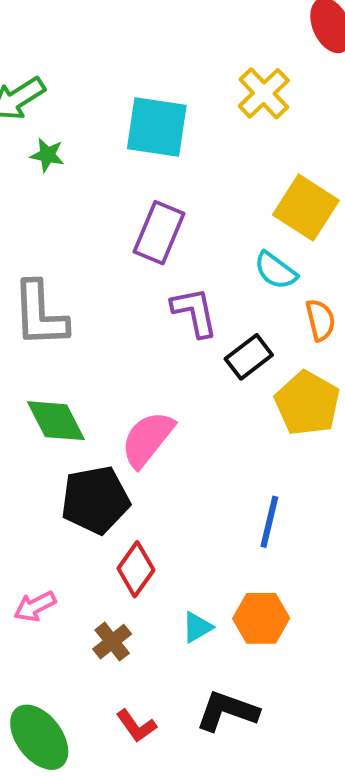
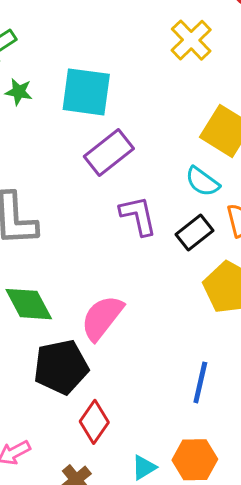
cyan square: (157, 127) -> (86, 92), moved
purple rectangle: (159, 233) -> (109, 153), turned 30
black rectangle: (249, 357) -> (195, 233), moved

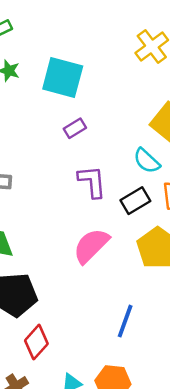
purple rectangle: (109, 153) -> (75, 128), size x0.6
pink semicircle: (102, 318) -> (91, 246), moved

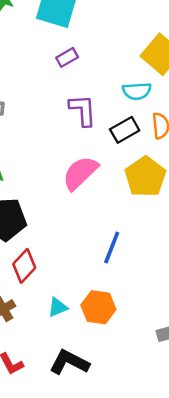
cyan semicircle: (147, 161) -> (137, 91), turned -48

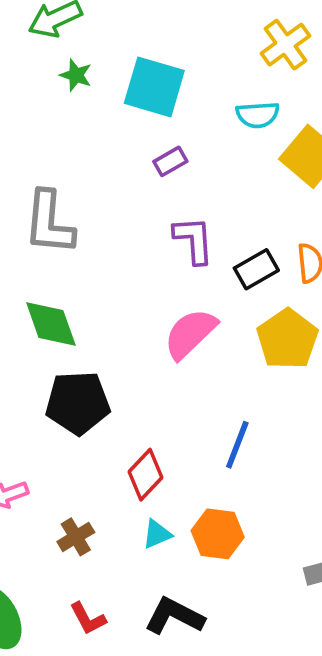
cyan semicircle: (137, 91) -> (258, 115), moved
red diamond: (24, 266) -> (146, 475), moved

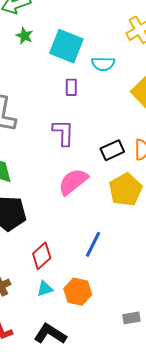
cyan semicircle: (258, 115) -> (103, 64), moved
purple rectangle: (170, 161) -> (71, 87), turned -66
purple L-shape: (194, 240) -> (63, 133), moved

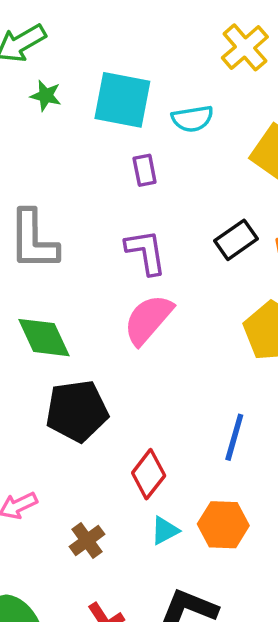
black rectangle: (112, 150) -> (236, 240), moved
pink semicircle: (73, 182) -> (148, 319), moved

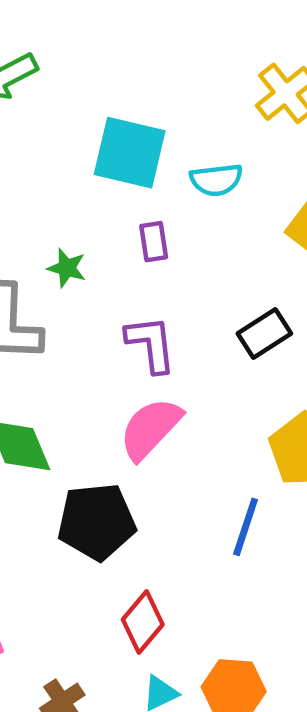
green star: (46, 96) -> (67, 268), moved
black pentagon: (77, 411) -> (97, 522), moved
blue line: (234, 437) -> (246, 527), moved

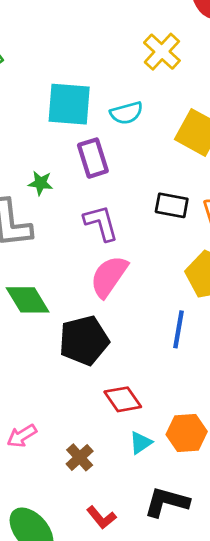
purple rectangle: (154, 242) -> (93, 158), size x1.5
black rectangle: (264, 333) -> (172, 205), turned 52
red diamond: (143, 622) -> (123, 399), turned -66

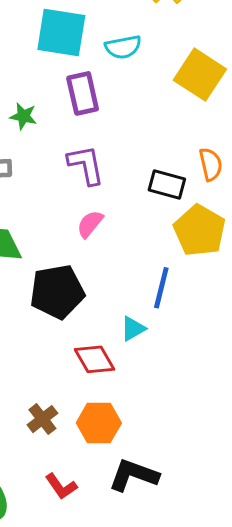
black rectangle: (172, 205) -> (167, 184), moved
pink semicircle: (109, 276) -> (90, 224), size x0.6
orange hexagon: (187, 433) -> (99, 423), moved
cyan triangle: (141, 443) -> (133, 329), moved

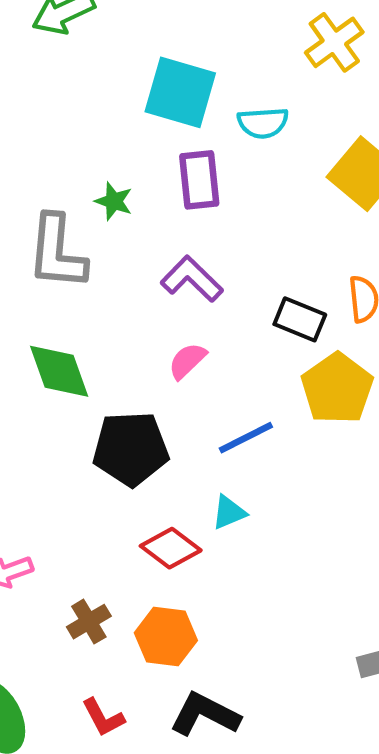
purple L-shape: (86, 165) -> (192, 279), turned -42
blue line: (161, 288) -> (246, 438), moved, turned 42
red diamond: (95, 359) -> (171, 548), turned -30

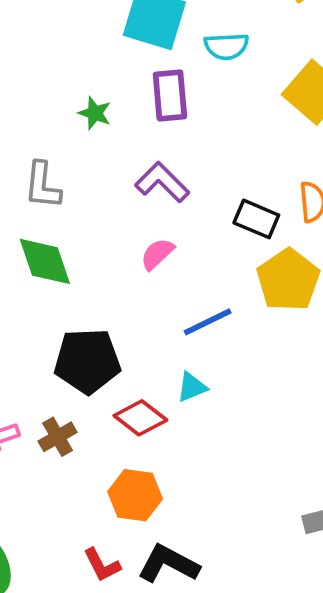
gray L-shape: (57, 252) -> (42, 185), moved, size x0.7
black pentagon: (131, 449) -> (87, 361), moved
brown cross: (89, 622) -> (58, 437), moved
red L-shape: (103, 717) -> (102, 565), moved

